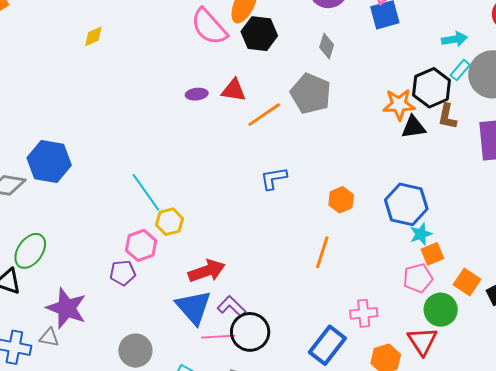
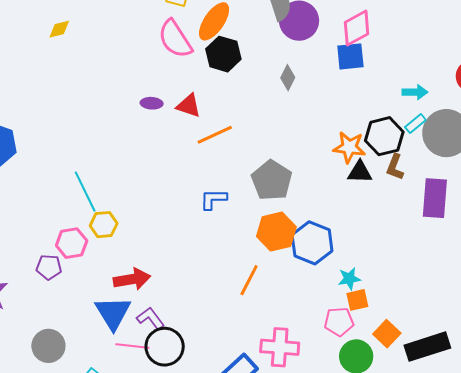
gray pentagon: (311, 94) -> (272, 180), moved
orange hexagon: (341, 200) -> (276, 232), size x1.5
blue hexagon: (406, 204) -> (312, 243), moved
pink cross: (364, 313) -> (280, 347), size x1.4

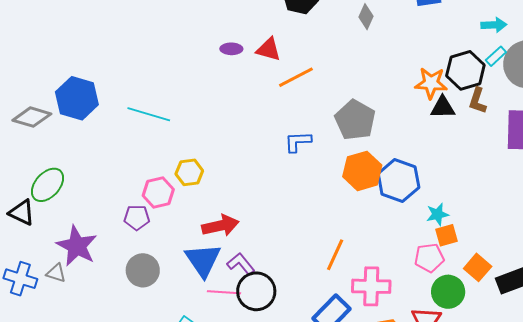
cyan line: (85, 192) -> (149, 114), moved, turned -45
orange line: (249, 280) -> (335, 255), moved
gray circle: (48, 346) -> (143, 270), moved

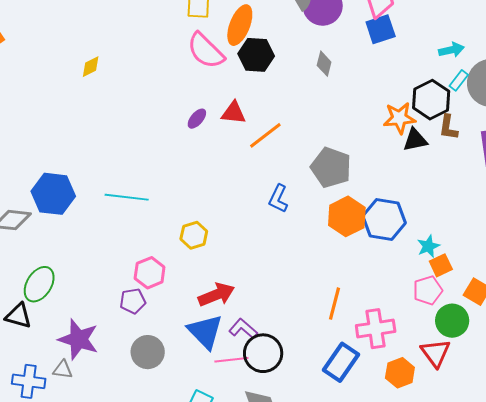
purple ellipse: (231, 49) -> (197, 119), turned -40
blue L-shape: (298, 142) -> (278, 199), turned -52
yellow hexagon: (189, 172) -> (194, 235), moved

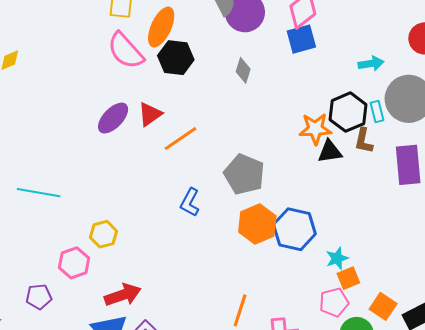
cyan rectangle: (459, 80) -> (377, 111), moved, turned -55
red triangle: (234, 113) -> (150, 114), turned -44
purple ellipse: (197, 119) -> (113, 118), size x1.6
pink hexagon: (150, 273) -> (74, 263), moved

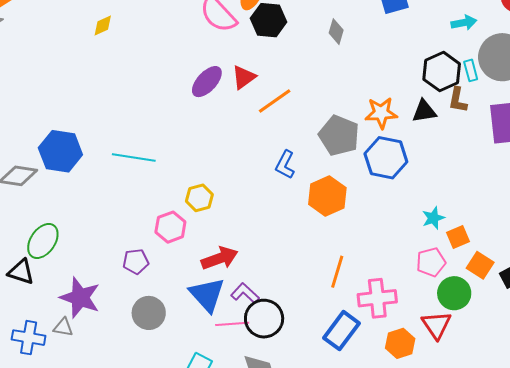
orange star: (315, 129) -> (381, 113), moved
orange hexagon: (257, 224) -> (327, 196), moved
blue hexagon: (294, 229) -> (386, 158), moved
orange square: (348, 278) -> (458, 237), moved

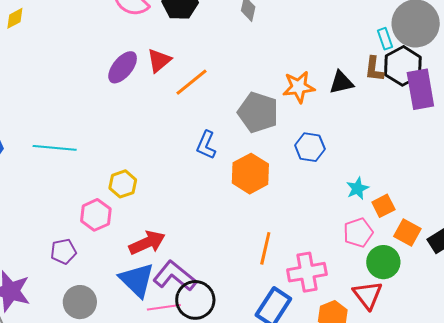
black hexagon: (442, 72) -> (403, 66), moved
blue hexagon: (386, 158) -> (310, 147), moved, size x0.7
purple L-shape: (245, 293) -> (175, 276), size x1.5

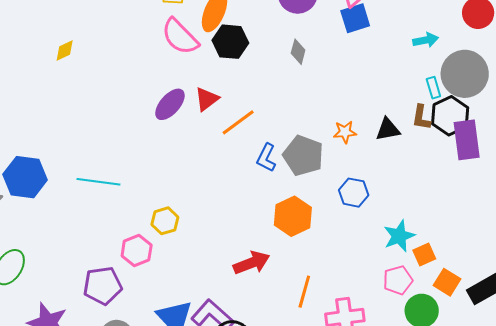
orange star: (299, 87) -> (345, 132), size x0.7
blue L-shape: (206, 145) -> (266, 158), moved
cyan star: (358, 188) -> (399, 236), size x1.4
red arrow: (147, 243) -> (252, 263), moved
purple pentagon: (63, 251) -> (103, 286), size x1.5

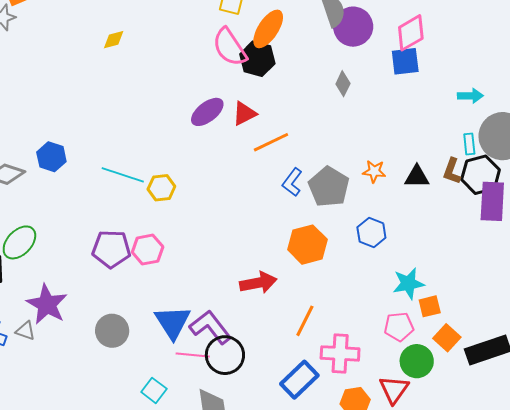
black hexagon: (230, 42) -> (257, 59), moved
blue hexagon: (25, 177) -> (51, 157), size x0.7
yellow hexagon: (165, 221) -> (161, 188), moved
purple pentagon: (103, 286) -> (111, 249), moved

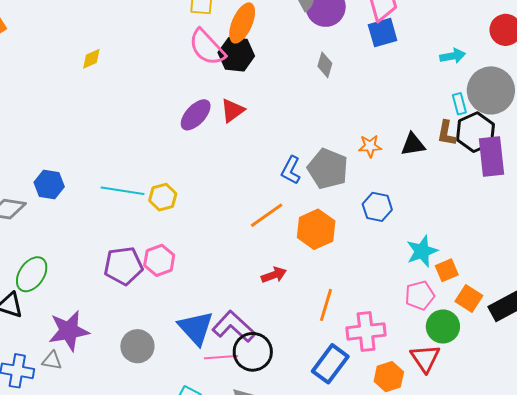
orange line: (271, 142) -> (267, 215), moved
red arrow: (258, 283) -> (274, 275), size x0.7
purple star: (47, 304) -> (69, 331), turned -30

